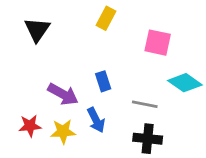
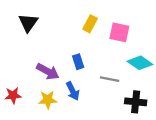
yellow rectangle: (106, 18) -> (90, 24), moved
red star: (30, 126) -> (13, 95), moved
black cross: (148, 139) -> (136, 102), moved

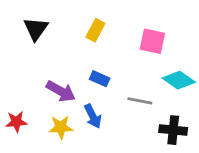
yellow rectangle: (90, 24) -> (95, 30), moved
blue rectangle: (78, 62) -> (100, 79), turned -48

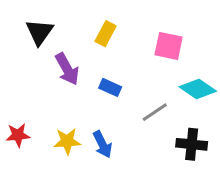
purple arrow: (61, 91) -> (67, 69), moved, turned 32
gray line: (140, 101) -> (155, 112), turned -45
blue arrow: (93, 116) -> (102, 144), moved

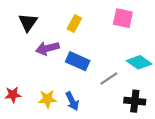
pink square: (169, 46) -> (123, 18), moved
purple arrow: (67, 69) -> (47, 48), turned 105
blue rectangle: (110, 87) -> (78, 61), size x1.5

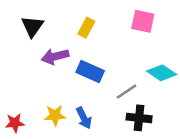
red star: (13, 95) -> (15, 123), moved
black cross: (135, 101) -> (139, 118), moved

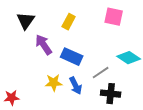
purple arrow: (55, 56) -> (44, 45), turned 70
yellow star: (55, 115) -> (54, 83), moved
blue arrow: (84, 118) -> (76, 86), moved

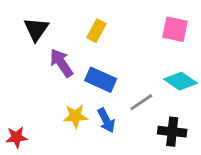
pink square: (114, 17) -> (175, 29), moved
black cross: (111, 94) -> (172, 132), moved

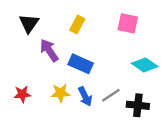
pink square: (175, 29) -> (128, 23), moved
gray line: (141, 102) -> (111, 95), moved
red star: (17, 137) -> (22, 94), moved

